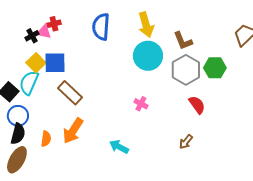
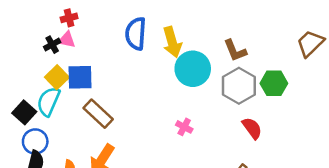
red cross: (54, 24) -> (69, 18), moved
yellow arrow: (146, 25) -> (172, 42), moved

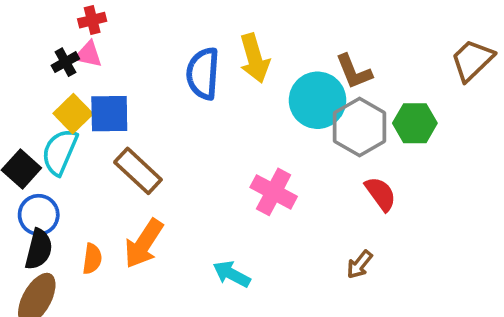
blue semicircle: (136, 34) -> (203, 74), moved
cyan circle: (193, 69) -> (318, 100), moved
pink cross: (184, 127) -> (274, 192), size x1.6

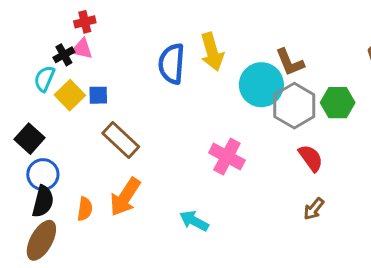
blue square: (109, 114) -> (98, 95), size x0.6
cyan semicircle: (60, 152) -> (44, 79), moved, size x0.7
brown arrow: (360, 264) -> (314, 209), moved

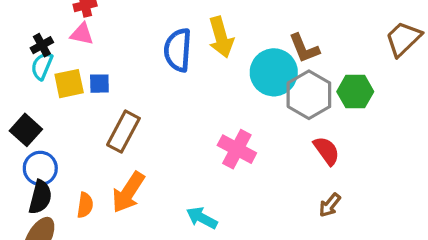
black cross: (64, 55) -> (42, 45), moved
yellow square: (70, 95) -> (69, 84), turned 32
brown rectangle: (121, 140) -> (123, 132), turned 75

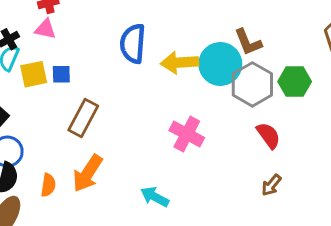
yellow arrow: (221, 37) -> (179, 63), moved, turned 102

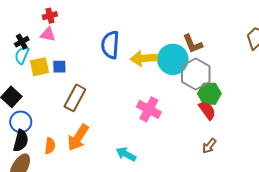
green hexagon: (295, 82) -> (209, 94), moved

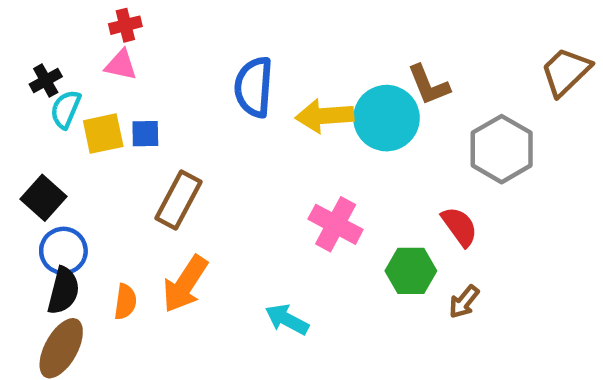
black cross: (22, 42) -> (46, 80), moved
gray hexagon: (196, 74) -> (502, 149), moved
green hexagon: (209, 94) -> (411, 271), moved

